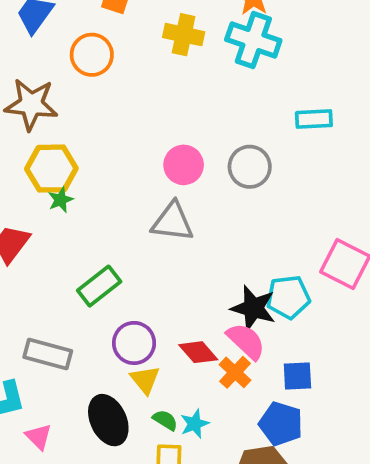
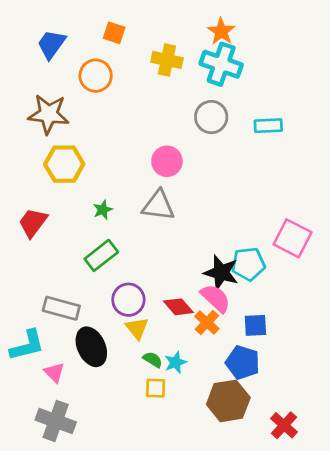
gray circle: (250, 167) -> (211, 117), moved
green star: (61, 200) -> (103, 210), moved
black ellipse: (108, 420) -> (91, 347), moved

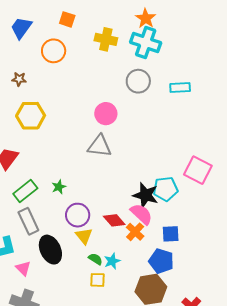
brown star: (49, 114) -> (19, 79), size x0.5
green star: (103, 210) -> (59, 187), moved
green rectangle: (101, 255) -> (25, 191), moved
gray rectangle: (61, 308) -> (28, 221), turned 50

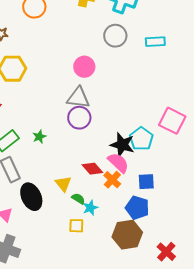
cyan pentagon: (165, 189) -> (141, 139), turned -30
purple circle: (78, 215) -> (79, 118), moved
green semicircle: (95, 259) -> (78, 199), moved

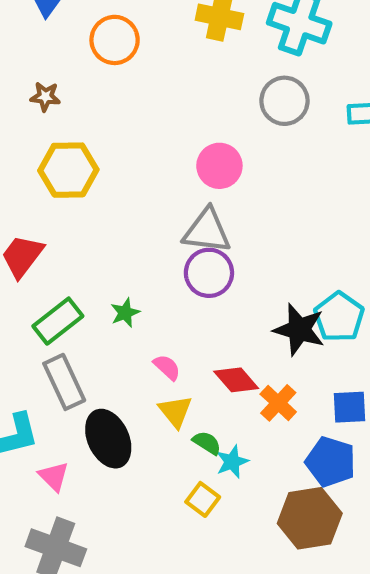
pink semicircle: (118, 163) -> (167, 367), moved, size x0.6
yellow square: (76, 226) -> (203, 499), turned 35

